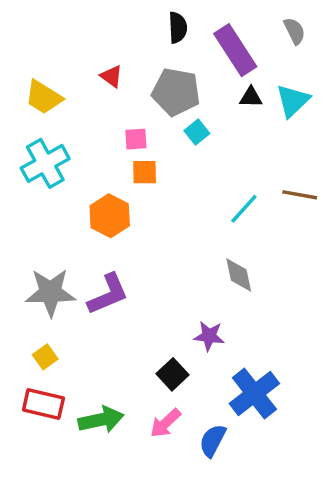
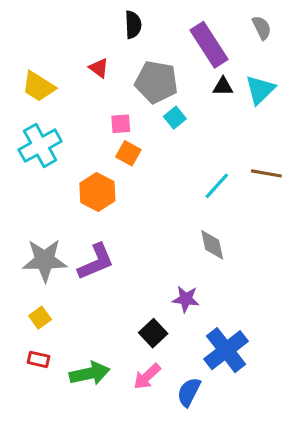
black semicircle: (178, 27) -> (133, 25), moved
orange square: (145, 172) -> (128, 153), turned 30
red rectangle: (43, 404) -> (38, 359), size x0.6

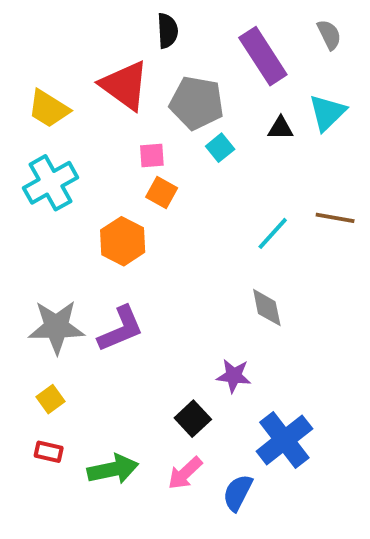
red triangle: (99, 68) -> (125, 85), size x2.0
black triangle: (223, 87) -> (280, 128), moved

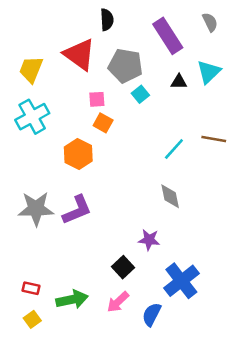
yellow trapezoid: (49, 109) -> (31, 69), turned 80
yellow square: (51, 399) -> (32, 319), moved

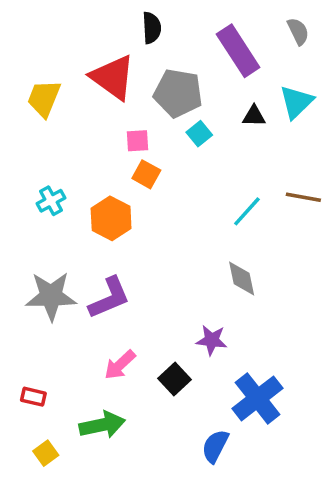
cyan cross: (32, 117) -> (51, 201), moved, size x0.6
red rectangle: (31, 288) -> (33, 397), moved
pink arrow: (118, 302) -> (120, 365), moved

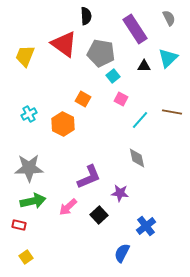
pink square: (137, 141) -> (121, 99), moved, turned 32
purple L-shape: (109, 298) -> (89, 177), moved
blue cross: (258, 398) -> (146, 226), size x0.7
green arrow: (102, 425) -> (33, 201), moved

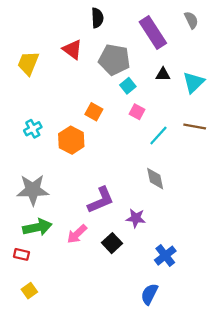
red triangle: (64, 44) -> (72, 50), size x0.7
cyan triangle: (168, 58) -> (194, 82), moved
blue semicircle: (122, 253) -> (149, 294), moved

